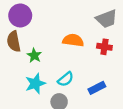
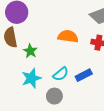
blue rectangle: (97, 88) -> (84, 75), moved

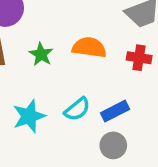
green star: (30, 51) -> (41, 54), moved
gray circle: (54, 96) -> (113, 145), moved

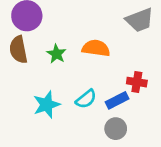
red cross: (139, 58) -> (137, 82), moved

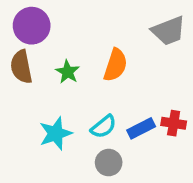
orange semicircle: (96, 48) -> (115, 65), turned 100
red cross: (137, 82) -> (174, 123), moved
gray circle: (116, 129) -> (109, 163), moved

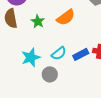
orange semicircle: (115, 65) -> (66, 17), turned 36
gray circle: (109, 163) -> (50, 74), moved

